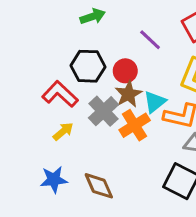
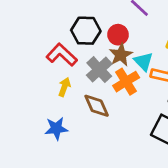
cyan triangle: (155, 102) -> (143, 61), turned -35
yellow arrow: (63, 131) -> (64, 87), turned -30
brown diamond: (99, 186) -> (97, 106), moved

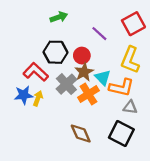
brown diamond: (97, 106) -> (81, 134), moved
blue star: (56, 129) -> (24, 95), moved

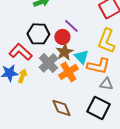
purple line: (99, 34) -> (71, 26), moved

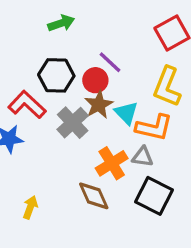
orange cross: (68, 72) -> (112, 163), moved
yellow arrow: (22, 76) -> (30, 207), moved
gray triangle: (106, 84) -> (143, 157), moved

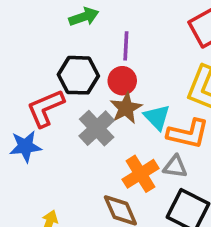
purple line: (110, 62) -> (126, 46), moved, turned 50
red L-shape: (27, 105) -> (46, 108), turned -66

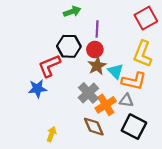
gray cross: (97, 128) -> (88, 93), moved

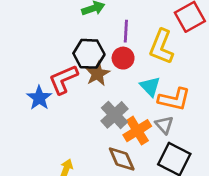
yellow L-shape: (143, 54) -> (161, 47), moved
brown star: (97, 66) -> (97, 74), moved
blue star: (37, 89) -> (39, 98), moved, turned -30
gray triangle: (126, 101) -> (164, 125), turned 40

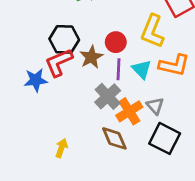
purple line: (126, 31) -> (118, 69), moved
black hexagon: (89, 54) -> (64, 39), moved
blue star: (39, 98) -> (36, 80), turned 30
orange L-shape: (174, 99) -> (174, 65), moved

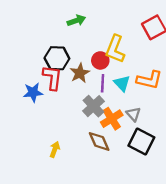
yellow L-shape: (152, 31) -> (115, 49), moved
red L-shape: (59, 62) -> (52, 78), turned 120

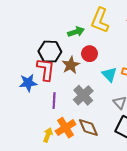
green arrow: (76, 21) -> (76, 32), moved
yellow L-shape: (115, 49) -> (100, 20), moved
purple line: (103, 83) -> (54, 101), moved
orange cross: (112, 119) -> (66, 128), moved

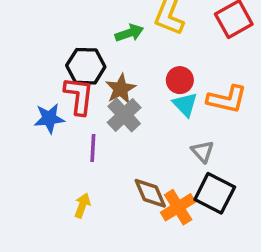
red circle: (89, 54) -> (180, 80), moved
gray cross: (83, 95) -> (124, 115), moved
orange cross: (66, 128) -> (178, 207), moved

